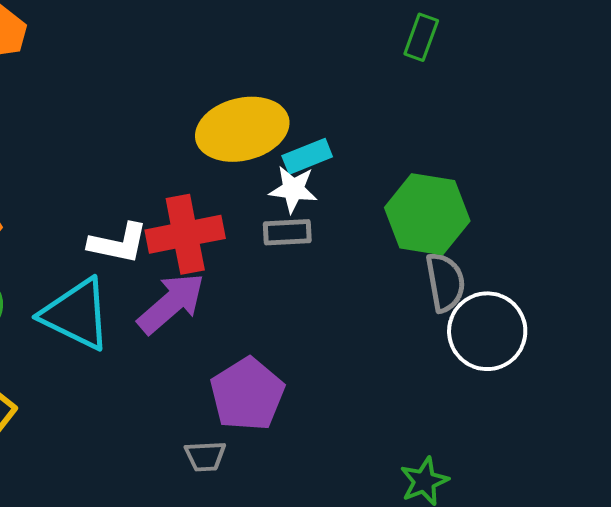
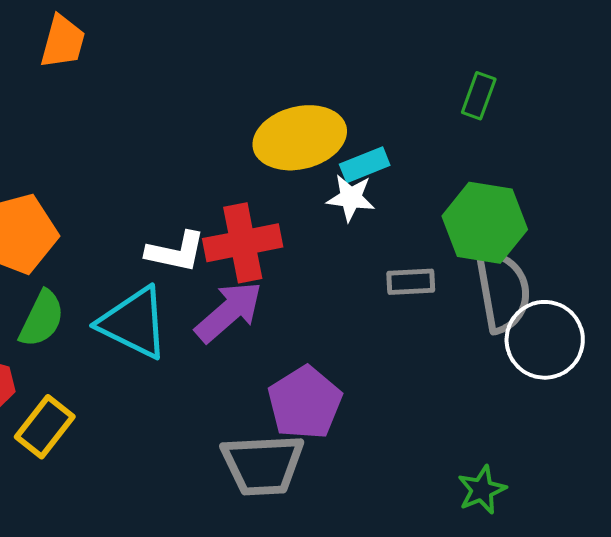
green rectangle: (421, 37) -> (479, 96), moved
gray rectangle: (287, 232) -> (411, 282), moved
gray semicircle: (445, 282) -> (503, 291), size x1.4
gray trapezoid: (205, 456) -> (263, 465), size x2.0

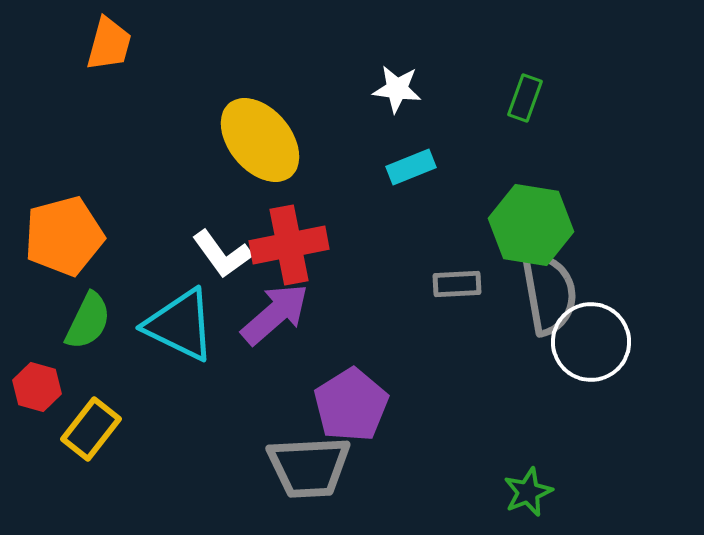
yellow ellipse: (300, 138) -> (260, 140), moved, turned 64
white star: (351, 198) -> (397, 89), moved
white L-shape: (176, 252) -> (222, 254), turned 42

